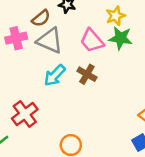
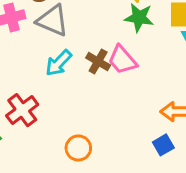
pink trapezoid: (92, 41) -> (122, 60), moved

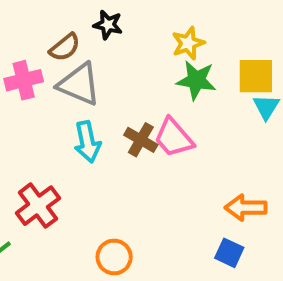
cyan arrow: (59, 63) -> (87, 142), turned -56
blue square: (163, 145) -> (229, 253), turned -35

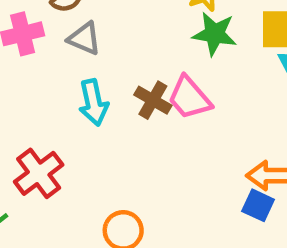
gray triangle: (79, 84) -> (84, 38), size x0.7
blue square: (229, 253) -> (258, 205), moved

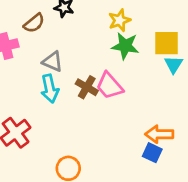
gray triangle: (84, 38) -> (53, 62), moved

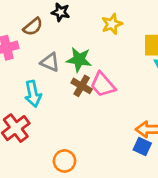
green star: (125, 46) -> (79, 60), moved
cyan arrow: (50, 89) -> (33, 94), moved

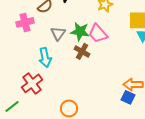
gray triangle: (50, 62) -> (58, 33), turned 42
pink trapezoid: (103, 85) -> (98, 33), moved

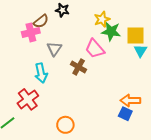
pink cross: (25, 22) -> (31, 32), moved
green star: (80, 31) -> (111, 31), moved

